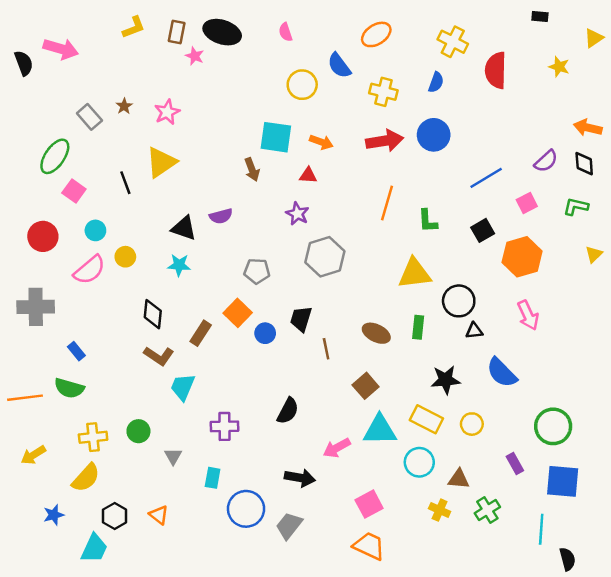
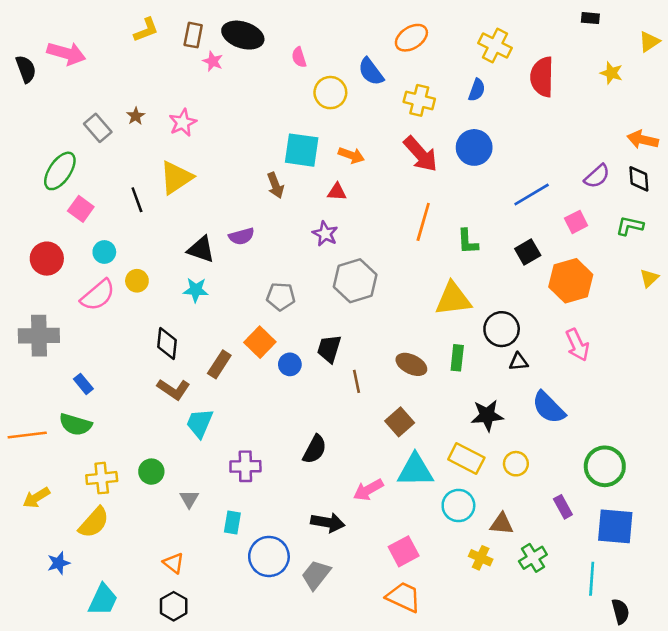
pink semicircle: (285, 32) -> (299, 57), moved
red arrow: (385, 141) -> (421, 154), turned 57
black hexagon: (115, 516) -> (174, 606), moved

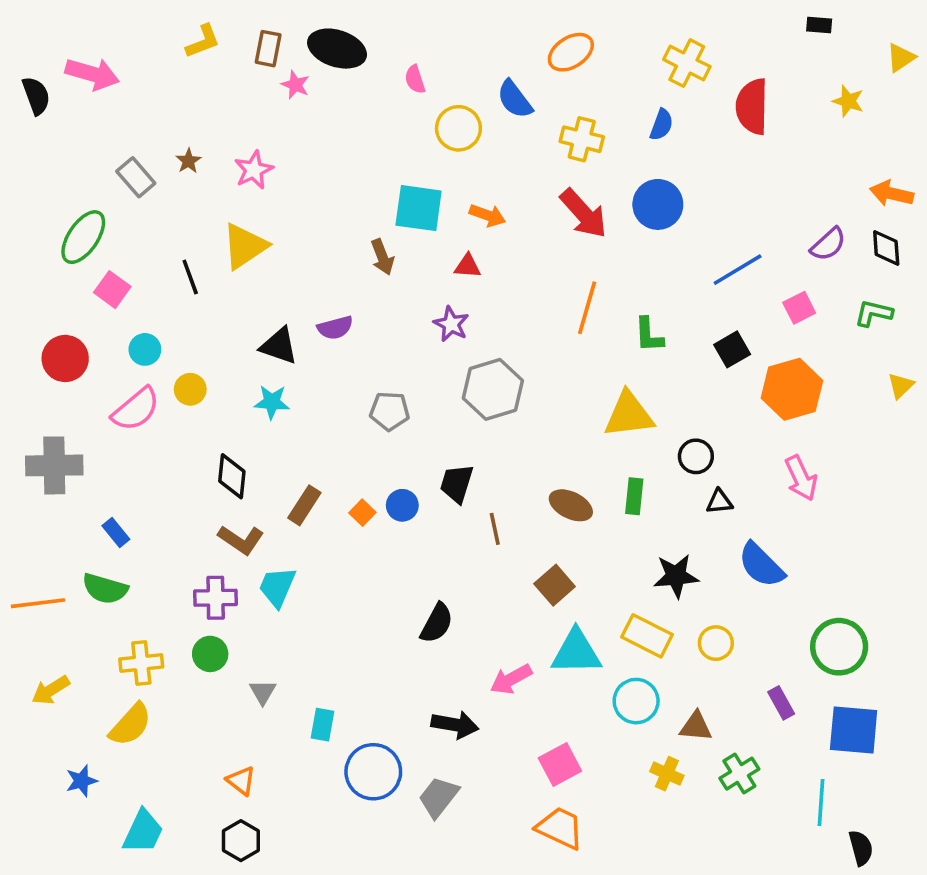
black circle: (502, 329) -> (696, 456), size x0.7
orange square: (260, 342) -> (362, 513), moved, size x0.6
purple cross: (245, 466) -> (216, 598), moved

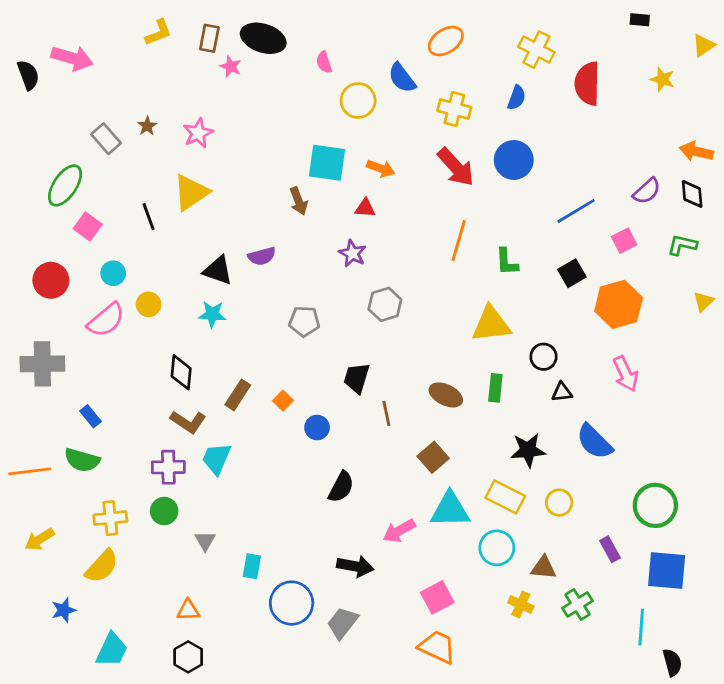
gray hexagon: (493, 389) -> (385, 304), size x0.7
blue circle: (402, 505) -> (317, 428), moved
orange triangle: (241, 781) -> (188, 610), turned -40

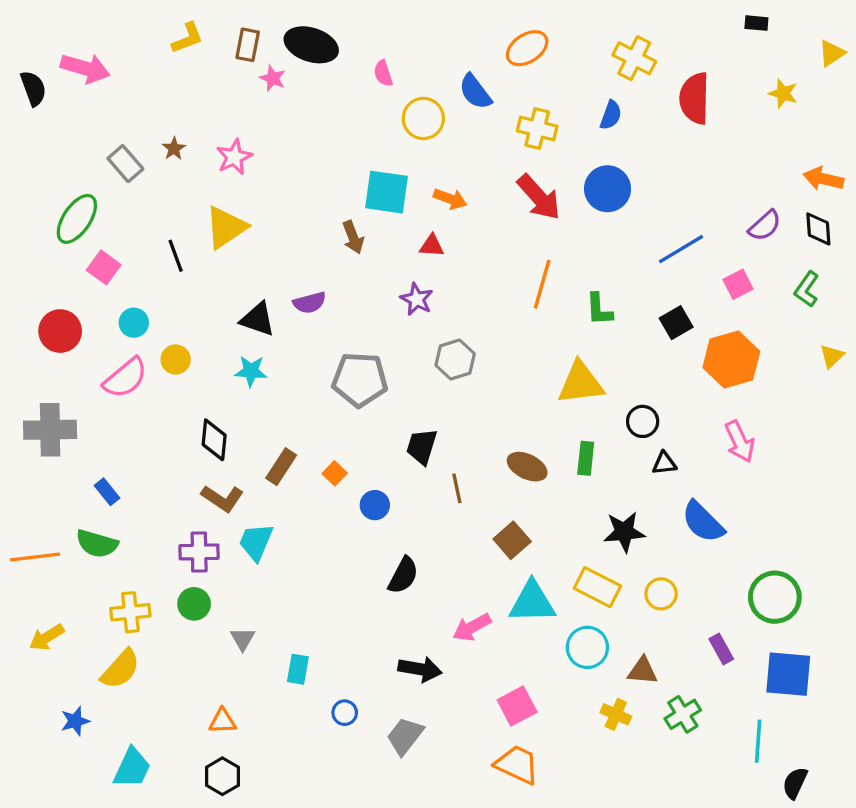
green L-shape: (682, 245) -> (807, 289), turned -68
gray pentagon: (304, 321) -> (360, 380), size x1.5
blue circle: (292, 603) -> (345, 713), size x0.5
black semicircle: (672, 663) -> (795, 783), turned -140

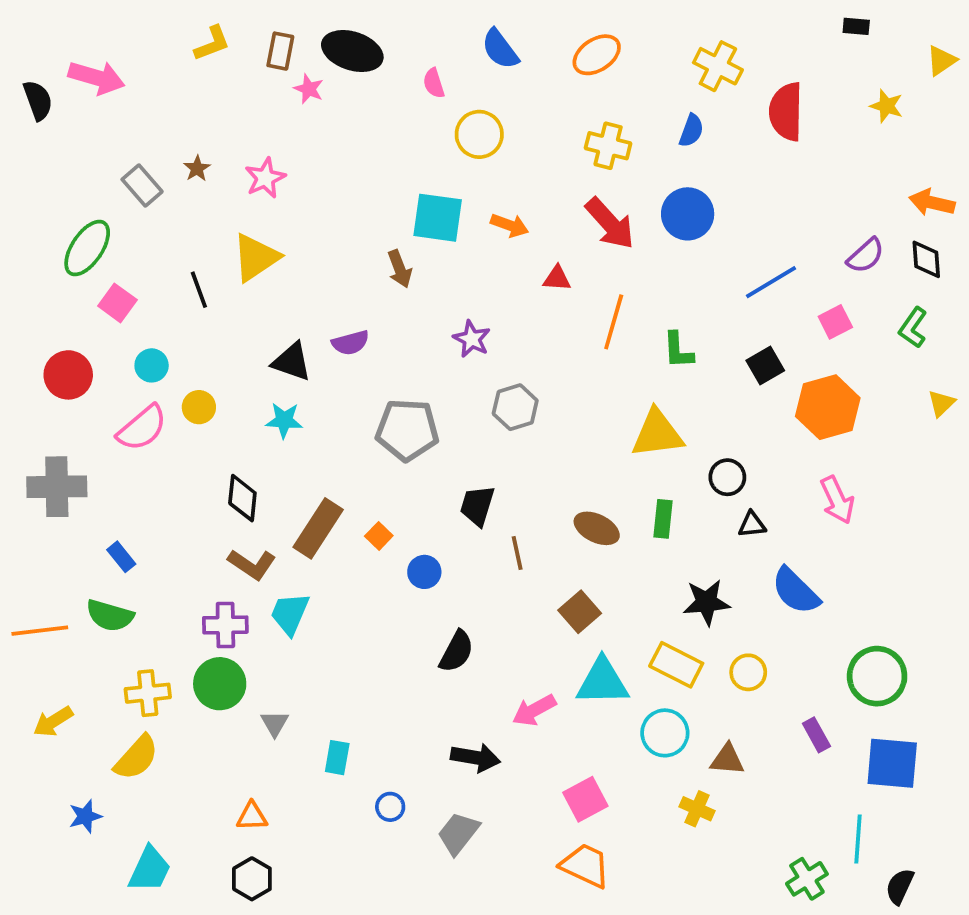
blue semicircle: (475, 92) -> (500, 49), moved
red triangle: (432, 246) -> (557, 278), moved
brown rectangle: (281, 467) -> (318, 528), size x1.4
green circle: (194, 604) -> (220, 684), size x1.4
green cross: (683, 714) -> (807, 879), moved

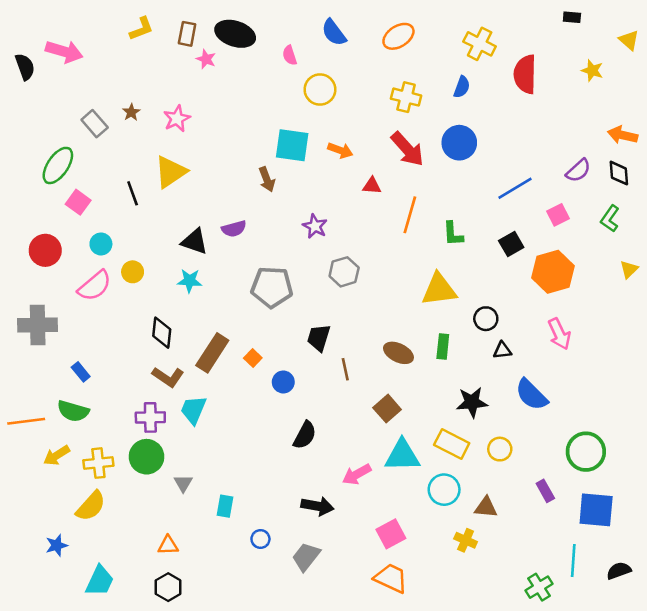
yellow triangle: (941, 60) -> (629, 40), turned -45
yellow arrow: (53, 722) -> (57, 455), moved
black semicircle: (900, 886) -> (619, 571), moved, turned 45

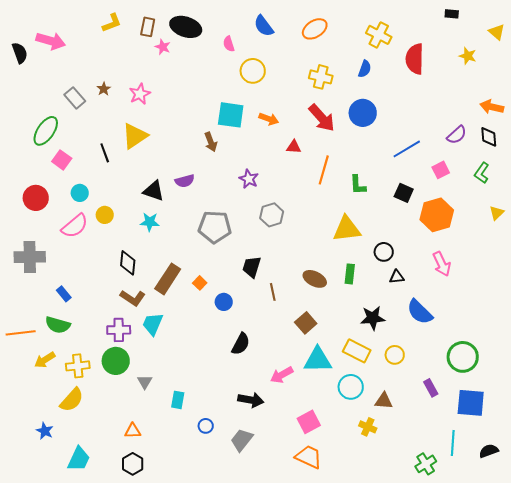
black square: (511, 244) -> (404, 193), turned -36
blue star: (57, 545) -> (45, 431), turned -30

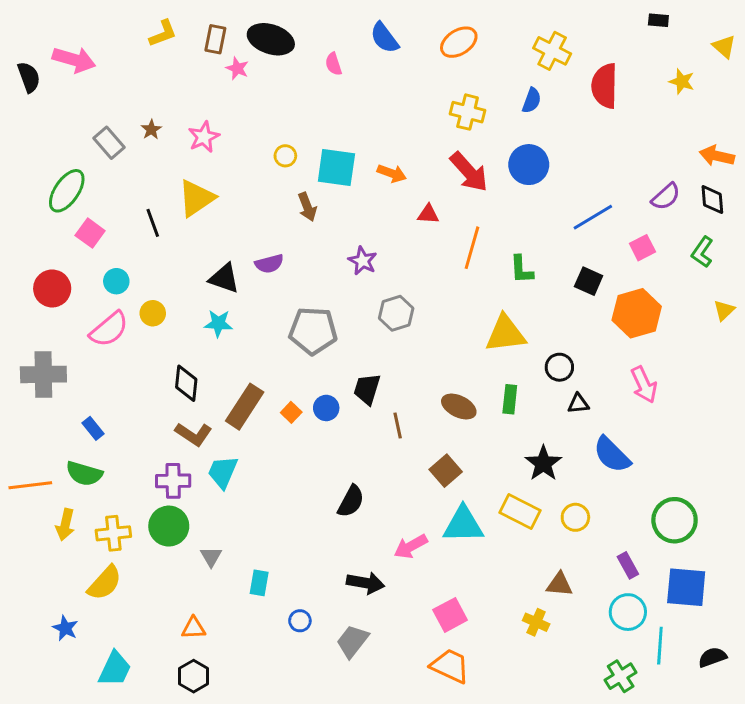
yellow circle: (253, 71) -> (285, 156), moved, size x0.6
blue circle: (224, 302) -> (326, 408), moved
black star: (373, 318) -> (543, 463), turned -30
yellow arrow: (45, 360) -> (65, 525), turned -45
cyan circle: (351, 387) -> (628, 612), moved

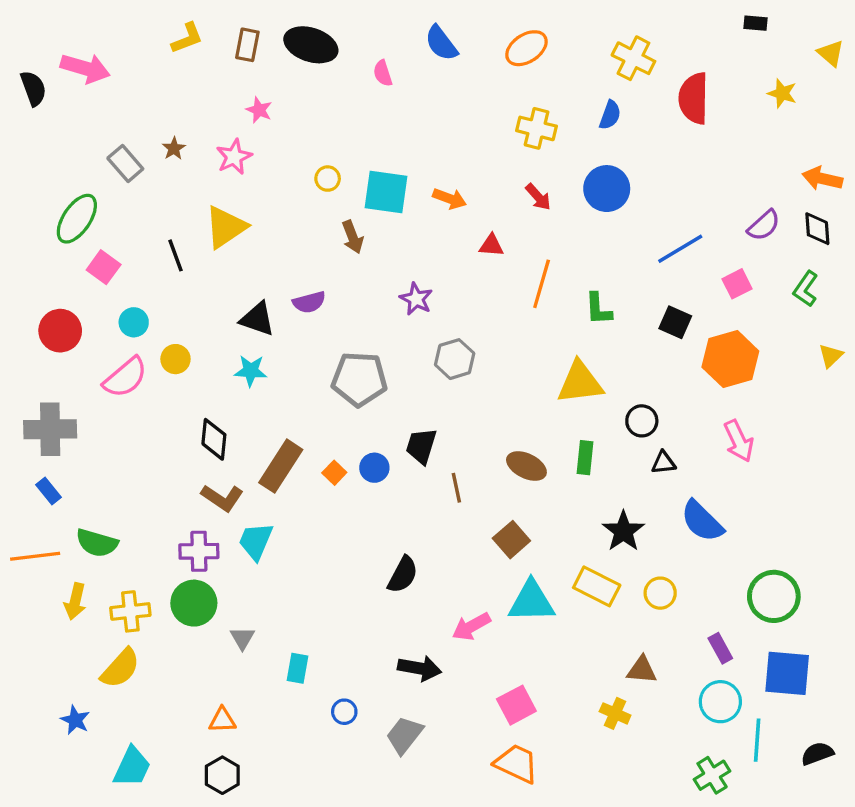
pink star: (237, 68) -> (259, 110), moved
red arrow: (469, 172) -> (538, 197), size x0.6
blue rectangle: (93, 428) -> (48, 491), moved

